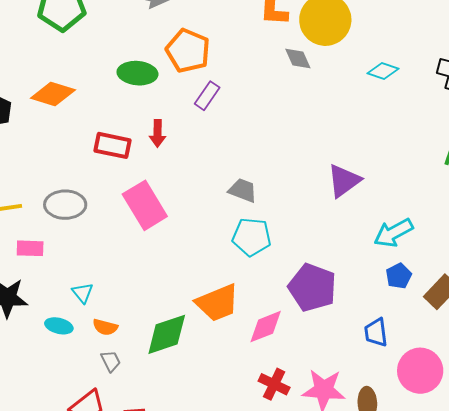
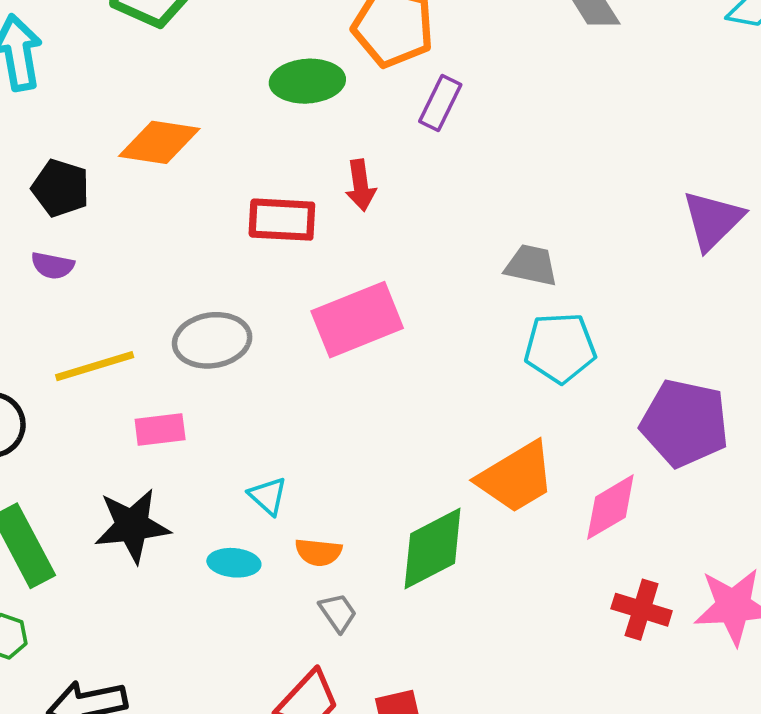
pink rectangle: (145, 205) -> (357, 320), turned -72

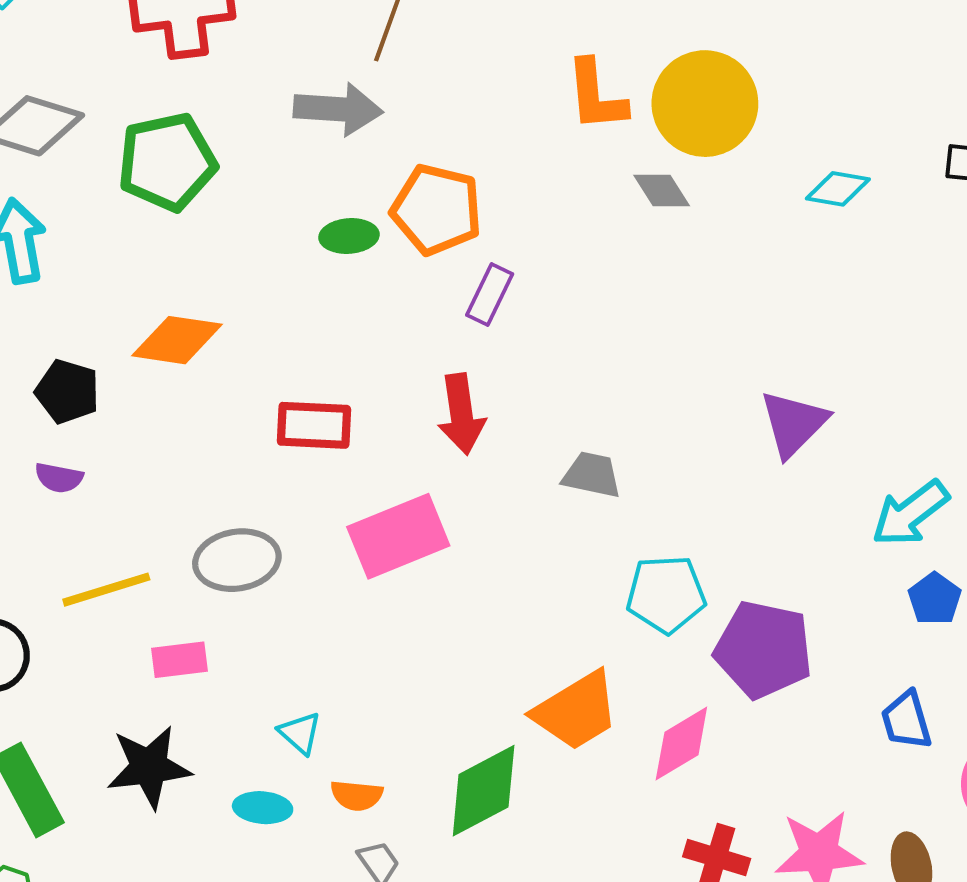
green ellipse: (307, 81) -> (349, 236), moved, size x0.7
red arrow: (361, 185) -> (461, 414), moved, size x1.4
cyan pentagon: (560, 348) -> (666, 594), moved

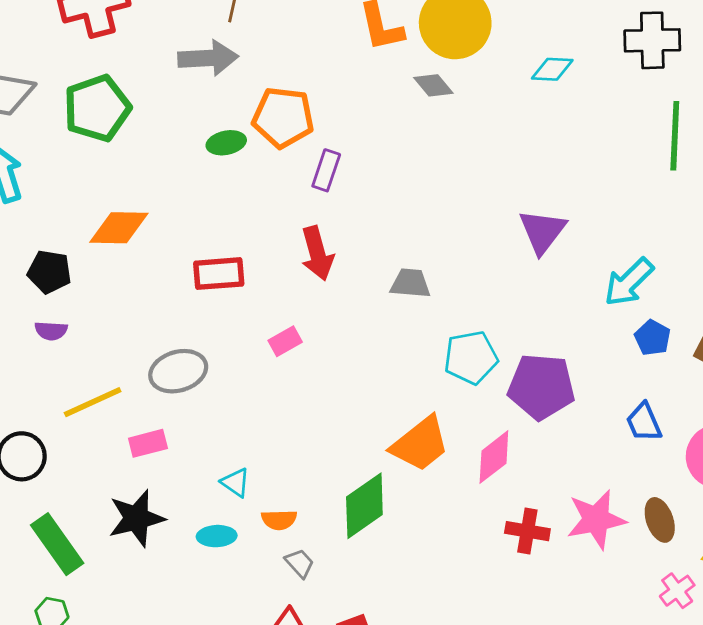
pink rectangle: (398, 536) -> (285, 341), size x0.5

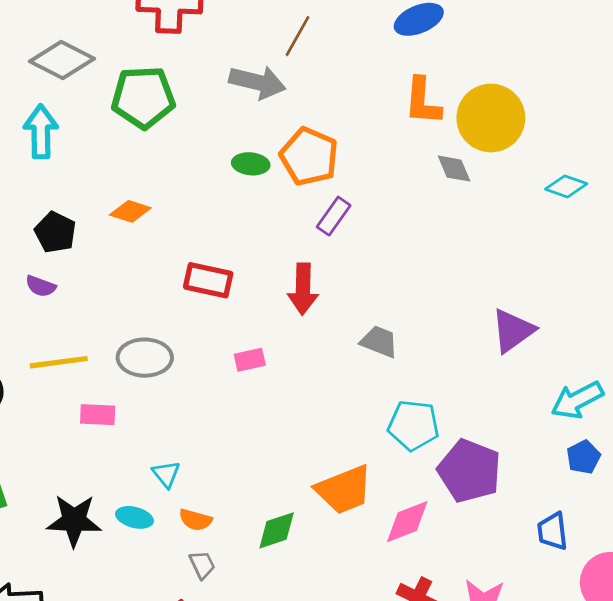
orange diamond: (119, 228) -> (130, 211), size x0.7
green diamond: (364, 506) -> (277, 530), size x0.7
black star: (136, 518) -> (74, 520), moved

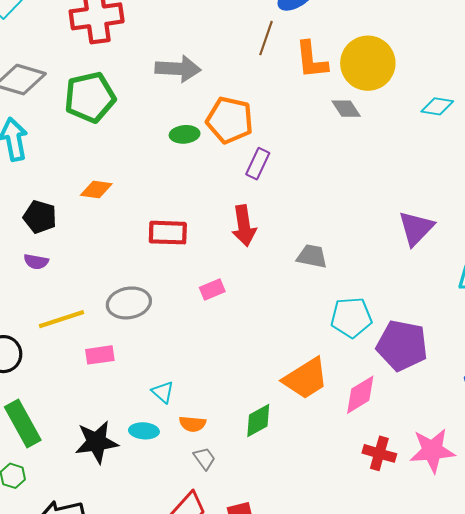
brown line: (298, 36) -> (266, 38), moved

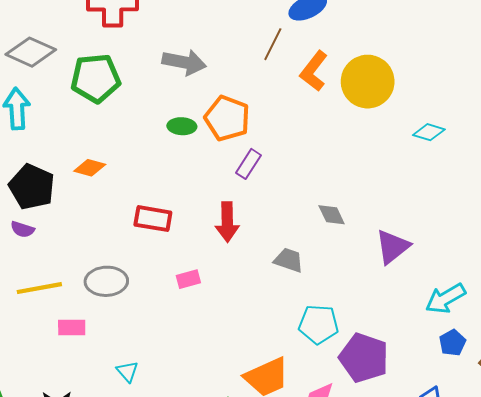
orange L-shape: (311, 60) -> (314, 71), turned 36
gray diamond: (346, 109) -> (332, 215), moved
black pentagon: (40, 217) -> (32, 187), size x1.4

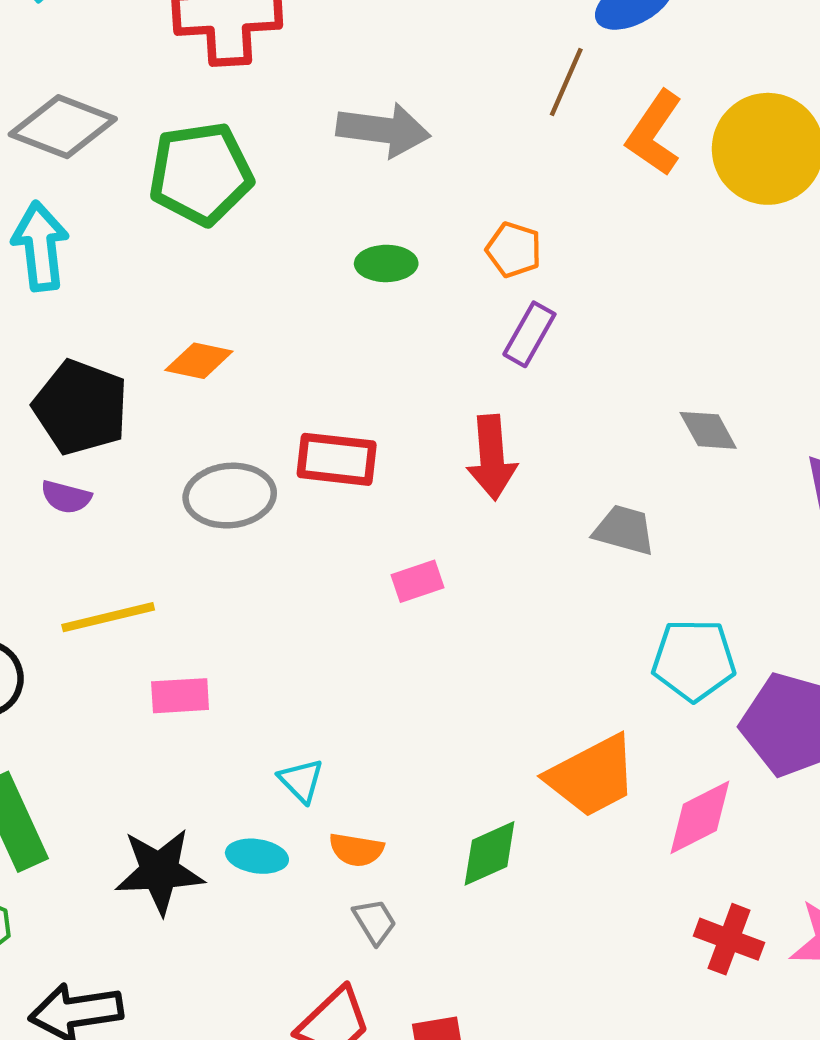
orange pentagon: (227, 118) -> (514, 250), moved, size x0.6
gray ellipse: (106, 281) -> (230, 496), moved

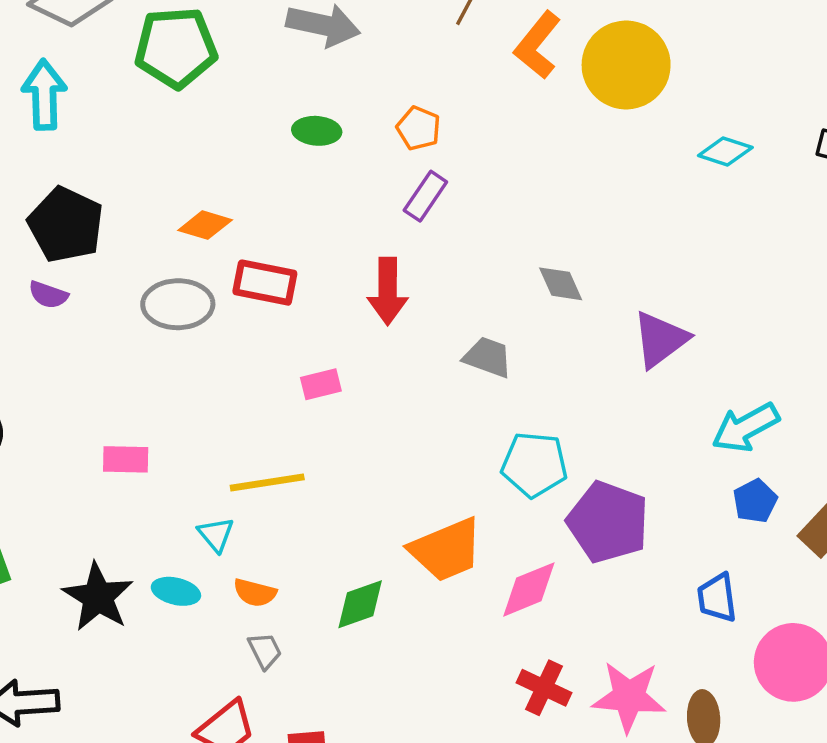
orange diamond: (199, 361) -> (205, 225), moved
yellow line: (108, 617) -> (267, 482), moved
black star: (159, 871) -> (98, 597), turned 30

